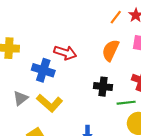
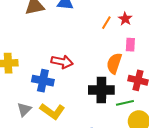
orange semicircle: (111, 50) -> (114, 63), moved
black cross: (103, 87) -> (101, 90), size x1.4

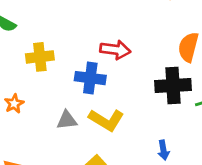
gray triangle: (24, 109) -> (67, 120), turned 42

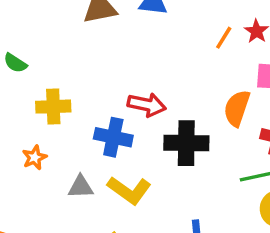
black cross: (173, 86) -> (186, 143), moved
orange star: (14, 104) -> (34, 158), moved

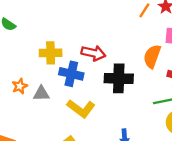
yellow cross: (53, 107) -> (51, 53), moved
gray triangle: (81, 187) -> (41, 94), moved

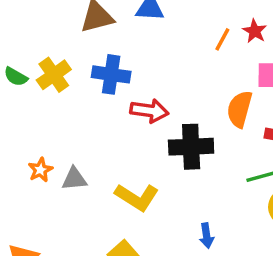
yellow cross: (51, 53) -> (54, 75), moved, turned -30
blue cross: (71, 74) -> (111, 74), moved

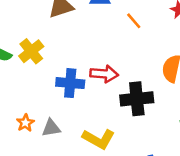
orange line: (222, 39) -> (134, 21), moved, turned -66
blue cross: (111, 74) -> (70, 83), moved

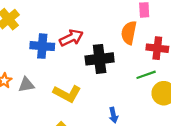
red arrow: (104, 74) -> (71, 38), turned -30

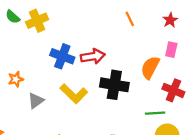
gray triangle: (26, 85) -> (36, 101), moved, turned -42
yellow L-shape: (67, 94) -> (74, 94), moved

